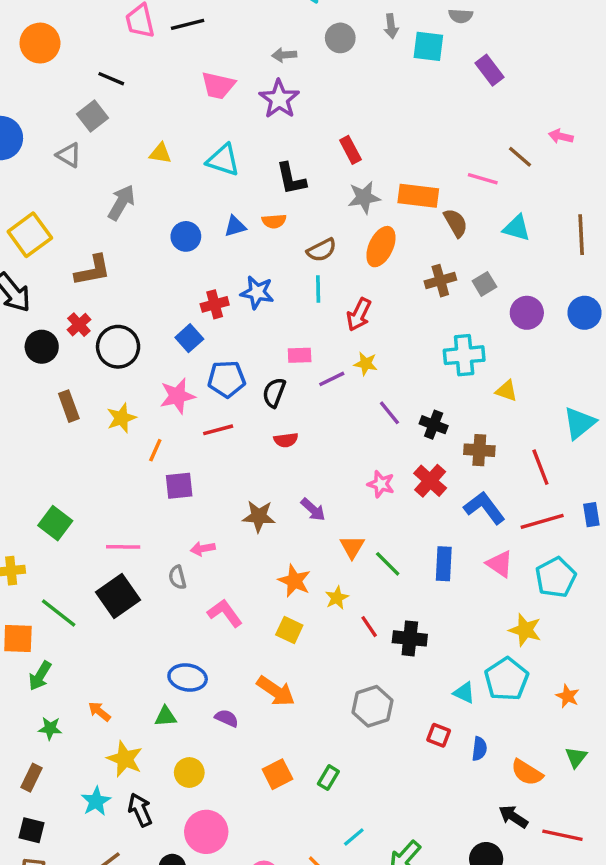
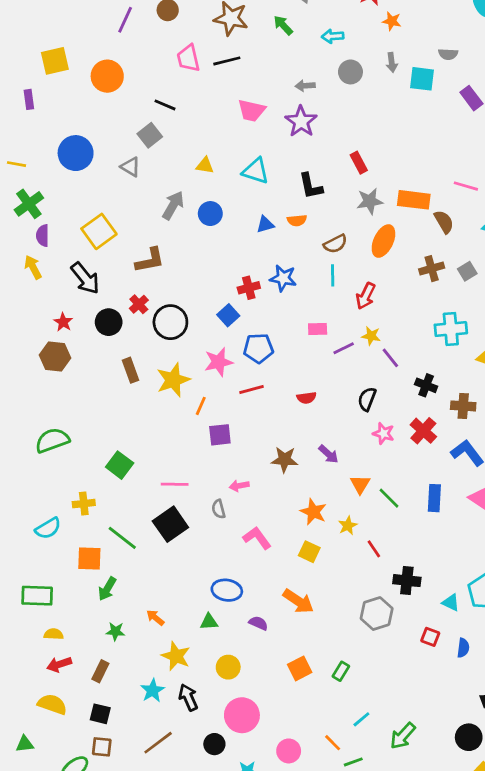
blue circle: (186, 236) -> (210, 214), moved
black semicircle: (274, 392) -> (367, 399), moved
purple line: (389, 413) -> (390, 358), moved
yellow star: (121, 418) -> (173, 380), size x1.4
black cross: (410, 638) -> (407, 581), moved

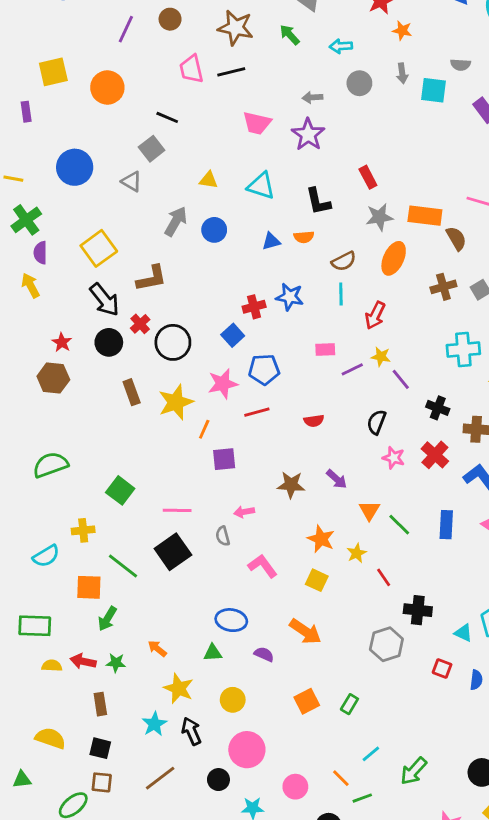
black arrow: (85, 278) -> (105, 300), moved
red arrow: (59, 664) -> (83, 661), moved, turned 30
brown rectangle: (100, 671) -> (100, 704), turned -35

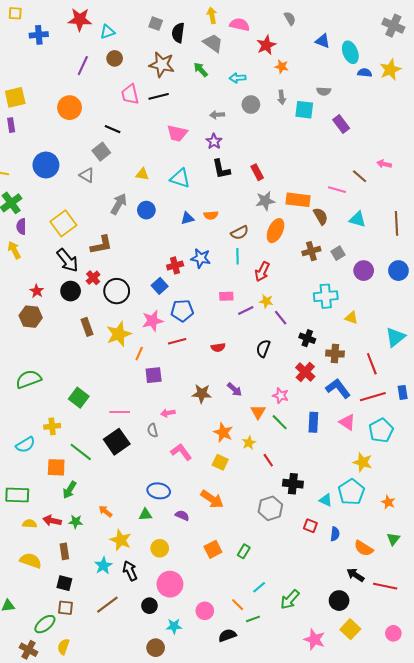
yellow square: (53, 72) -> (15, 97), moved
purple star: (308, 134) -> (214, 141), size x0.7
black L-shape: (318, 201) -> (221, 169), moved
pink star: (394, 458) -> (281, 396), moved
yellow semicircle: (50, 738) -> (31, 561), moved

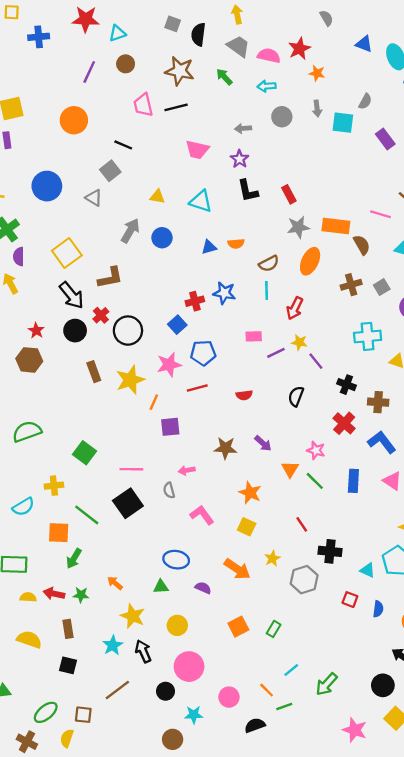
pink semicircle: (240, 25) -> (269, 56), moved
gray semicircle: (324, 91) -> (365, 101), turned -64
yellow star: (249, 443) -> (272, 558), moved
brown square: (65, 608) -> (83, 715), moved

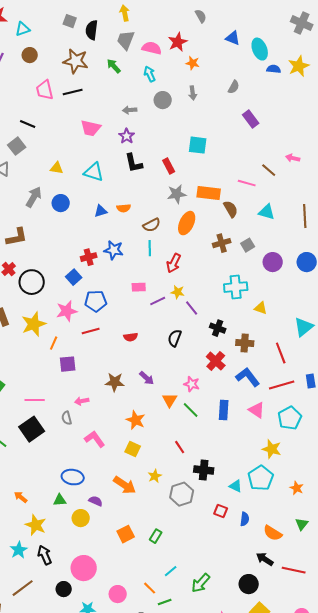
gray trapezoid: (238, 46) -> (126, 40), turned -105
cyan arrow: (267, 86) -> (150, 74), turned 70
cyan square: (343, 123) -> (198, 145), moved
yellow circle: (177, 625) -> (81, 518), moved

